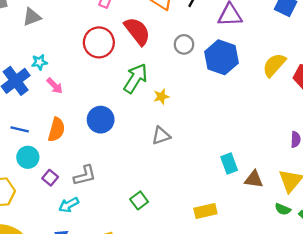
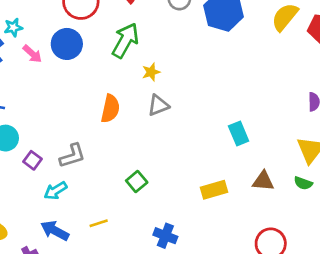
yellow star: (161, 97) -> (151, 72), moved
blue circle: (101, 120) -> (67, 44), moved
orange semicircle: (57, 130) -> (110, 109), moved
brown triangle: (254, 179) -> (263, 181), moved

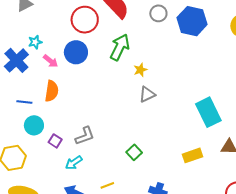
orange semicircle: (110, 109) -> (52, 91), moved
cyan rectangle: (239, 133) -> (208, 112), size x1.6

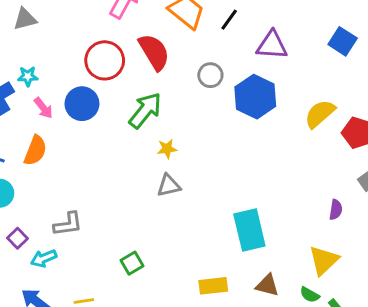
purple square: (55, 141) -> (18, 238), moved

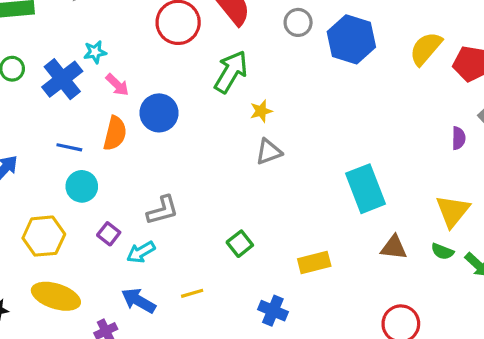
blue circle: (82, 104) -> (159, 113), moved
purple semicircle: (336, 210) -> (459, 138), moved
yellow rectangle: (213, 286) -> (314, 263), moved

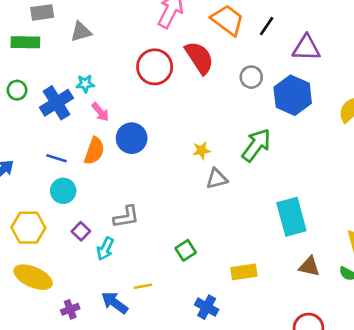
green arrow: (231, 72) -> (256, 145), moved
yellow star: (261, 111) -> (202, 150), moved
cyan arrow: (141, 252) -> (105, 249), turned -40
blue arrow: (139, 301) -> (115, 303), moved

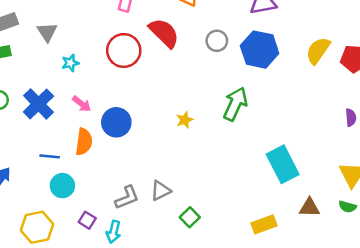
gray triangle: (81, 32) -> (47, 32), turned -35
cyan star: (85, 84) -> (70, 63), moved
gray triangle: (217, 179) -> (161, 191), moved
yellow rectangle: (244, 272) -> (264, 224), moved

